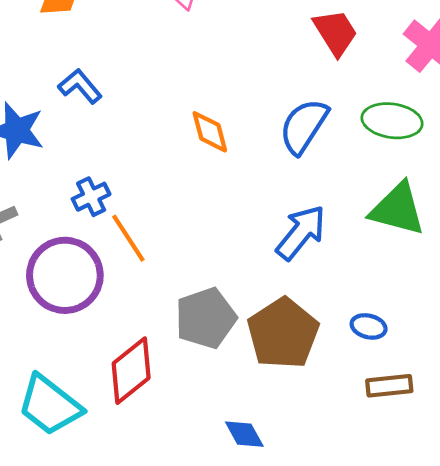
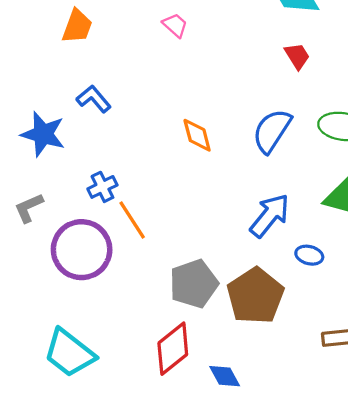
red trapezoid: (335, 32) -> (297, 56), size x0.7
blue ellipse: (369, 326) -> (309, 255), moved
red diamond: (131, 371) -> (173, 349), moved

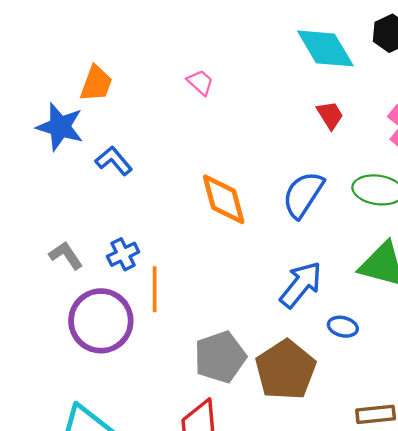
blue star: (43, 134) -> (60, 127), moved
orange diamond: (197, 135) -> (224, 199), size x1.4
gray L-shape: (29, 208) -> (66, 255), moved, turned 80
orange line: (132, 220) -> (155, 289), turned 33

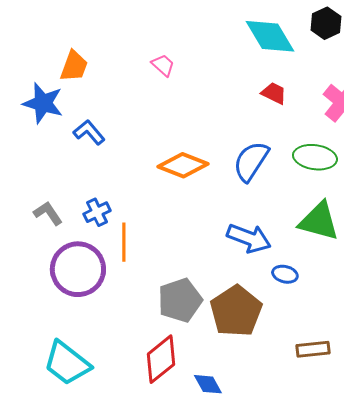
red trapezoid: (330, 115) -> (274, 93), turned -32
orange diamond: (224, 199) -> (183, 165), turned -54
blue arrow: (301, 285) -> (249, 238), turned 72

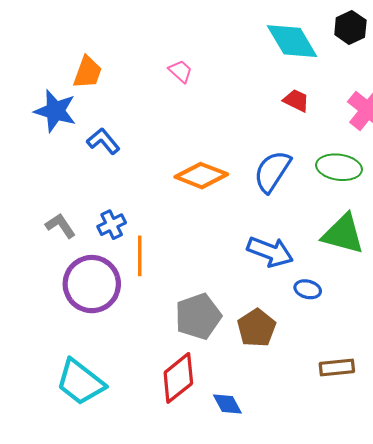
brown pentagon: (236, 311) -> (257, 328), size x0.7

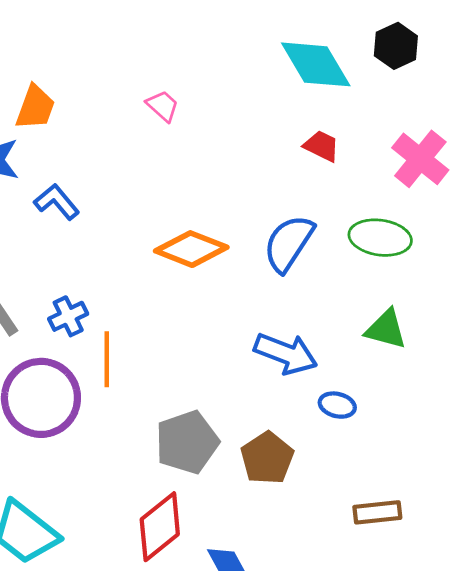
green triangle: (343, 234) -> (386, 329), size x0.7

